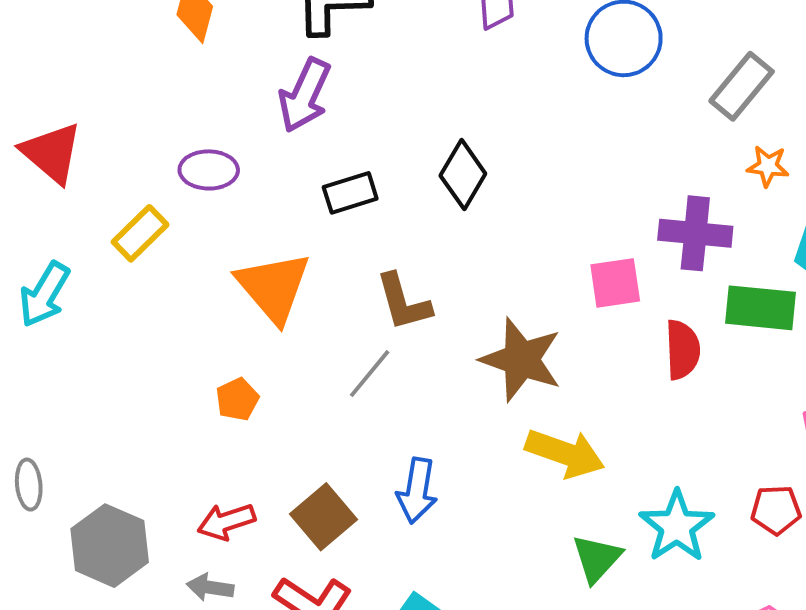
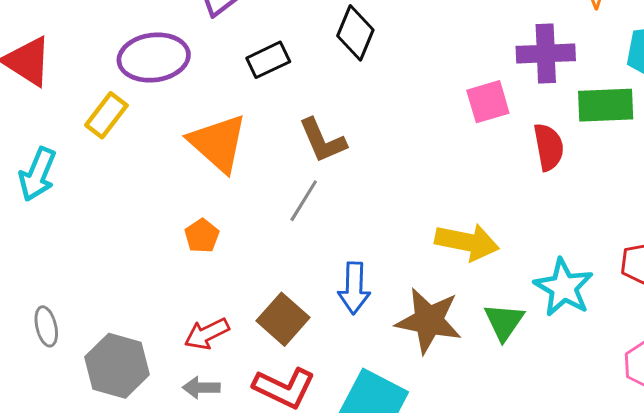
purple ellipse: (209, 170) -> (154, 58), size x1.5
brown star: (521, 360) -> (429, 321), moved

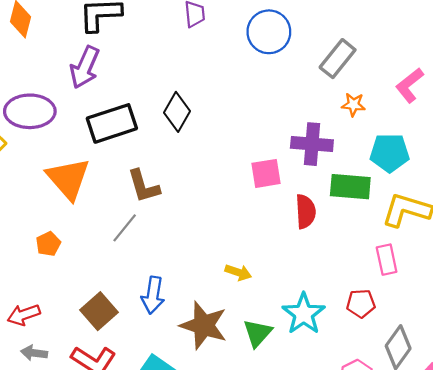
black rectangle: (268, 60) -> (112, 123), size x1.6
yellow arrow: (467, 242) -> (238, 272), size x0.6
red arrow: (207, 334) -> (24, 315), moved

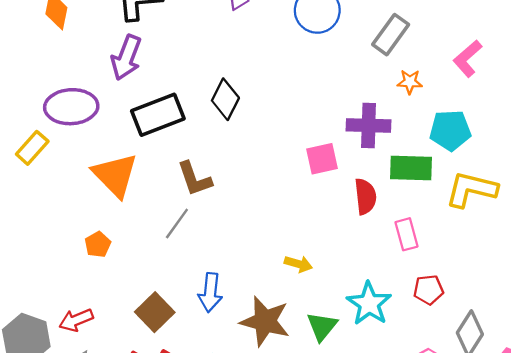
pink rectangle: (387, 260) -> (406, 234), moved

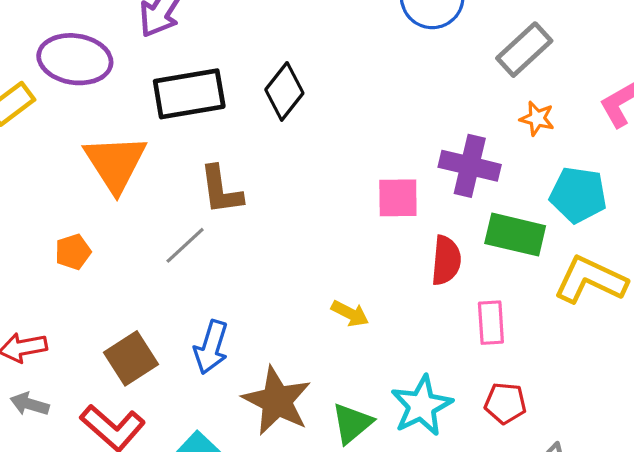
yellow arrow: (298, 264) -> (350, 313), moved

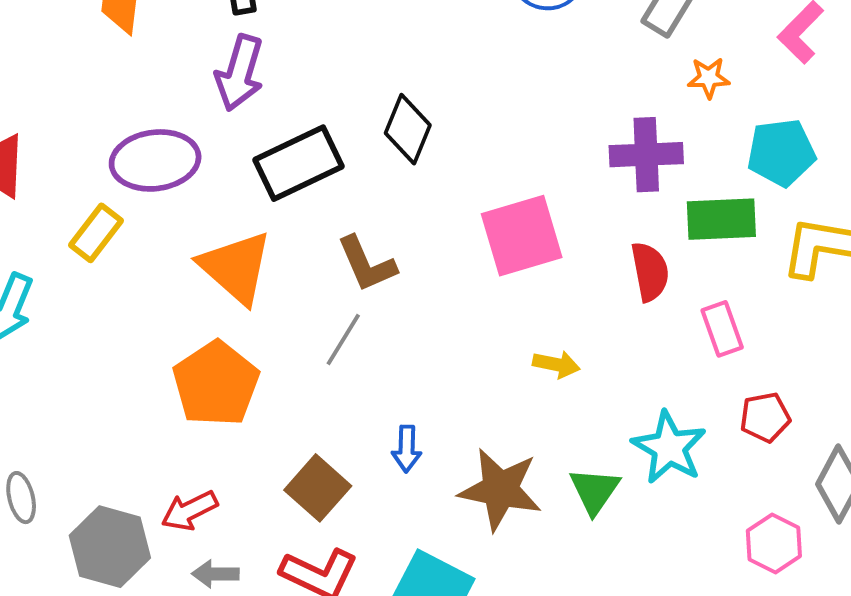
pink square: (398, 198) -> (522, 236), moved, size x1.5
orange pentagon: (73, 252) -> (216, 384), size x2.0
blue arrow: (211, 347) -> (407, 449), size x0.7

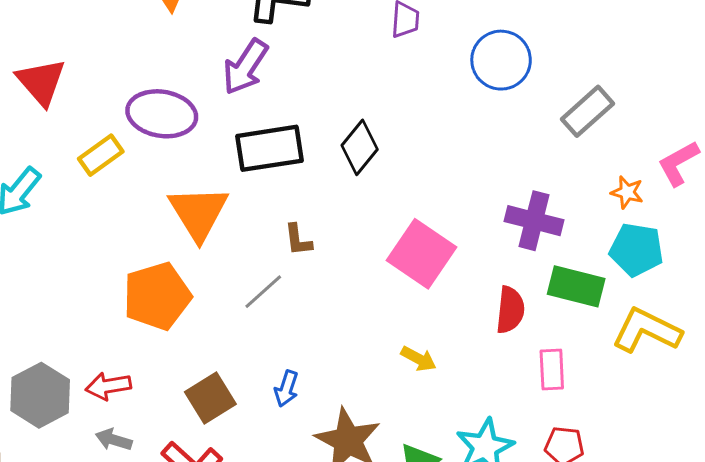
orange star: (709, 78) -> (627, 192), moved
pink square: (522, 236) -> (422, 254), turned 34
brown L-shape: (367, 264) -> (298, 240), size x0.7

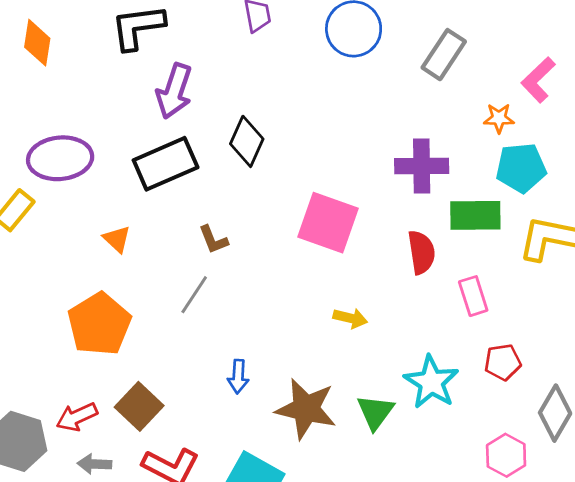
purple arrow: (245, 67) -> (174, 91), moved
orange triangle: (198, 213) -> (117, 239), size x0.5
brown square: (210, 398) -> (139, 406), moved

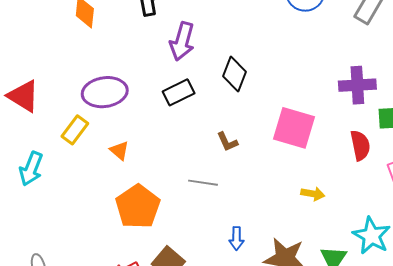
black rectangle: (166, 164) -> (179, 92), size x0.7
orange triangle: (117, 239) -> (119, 151), moved
brown L-shape: (213, 240) -> (227, 142), moved
gray line: (194, 295) -> (203, 183), turned 68

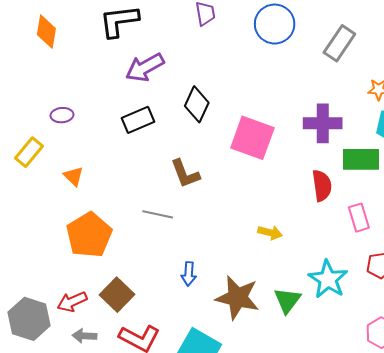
purple arrow: (182, 41) -> (145, 67), turned 42
purple ellipse: (105, 92) -> (62, 115), size x0.5
pink square: (294, 128) -> (252, 138), moved
brown L-shape: (227, 142) -> (185, 174), size x1.4

